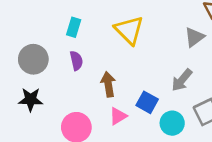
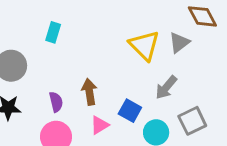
yellow triangle: (129, 30) -> (144, 45), moved
purple semicircle: (76, 61) -> (56, 102), moved

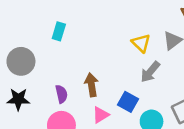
yellow triangle: (144, 45) -> (141, 43), size x0.7
gray arrow: (166, 87) -> (150, 72), moved

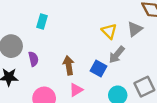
purple semicircle: (61, 94) -> (33, 59), moved
blue square: (128, 102) -> (99, 69), moved

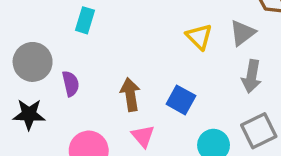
gray arrow: (117, 55) -> (252, 76), moved, turned -30
pink triangle: (76, 90) -> (143, 136), turned -40

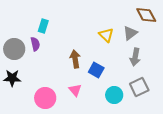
purple semicircle: (71, 84) -> (35, 44), moved
brown arrow: (130, 94) -> (75, 59), moved

